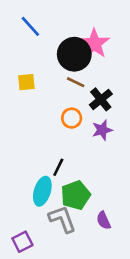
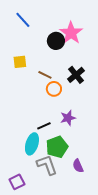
black circle: (74, 54) -> (56, 41), size x0.7
brown line: (76, 82) -> (45, 75), moved
purple star: (102, 130) -> (68, 118), moved
black line: (58, 167) -> (44, 126), turned 40

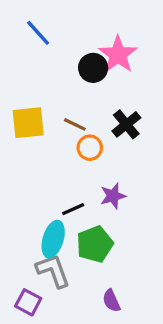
yellow square: (20, 62) -> (28, 123), moved, size x1.5
gray L-shape: (47, 165) -> (53, 271), moved
purple semicircle: (78, 166) -> (111, 301), moved
purple square: (17, 182) -> (28, 302), turned -35

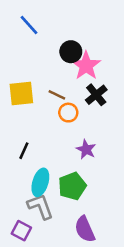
pink star: (118, 55) -> (86, 66), moved
purple star: (113, 196) -> (86, 149), turned -30
black line: (73, 209) -> (24, 151), moved, turned -42
purple semicircle: (111, 301) -> (85, 229), size x1.5

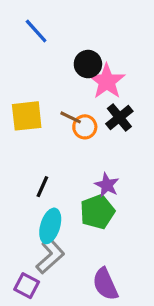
orange circle: (68, 113) -> (85, 127), moved
black line: (24, 151) -> (42, 187), moved
green pentagon: (72, 186) -> (97, 212), moved
gray L-shape: (40, 206) -> (50, 256), turned 68

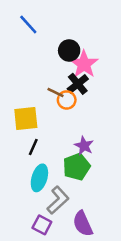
yellow square: (27, 116) -> (26, 119), moved
black cross: (119, 117) -> (78, 84), moved
gray L-shape: (50, 256) -> (58, 200), moved
purple square: (27, 286) -> (42, 225), moved

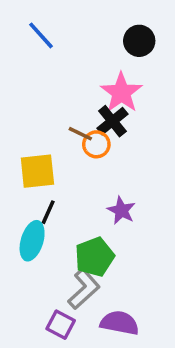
black circle: (69, 50) -> (139, 41), moved
green pentagon: (77, 167) -> (95, 257), moved
cyan ellipse: (39, 178) -> (32, 241), moved
purple semicircle: (83, 224) -> (120, 323), turned 125

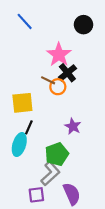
pink star: (121, 93) -> (59, 55), moved
purple semicircle: (120, 323) -> (72, 194), turned 55
purple square: (61, 325) -> (36, 195), turned -35

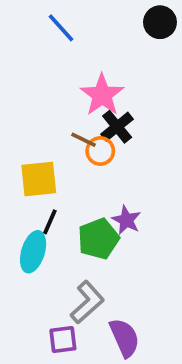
blue line: (25, 21) -> (61, 28), moved
black circle: (84, 25) -> (160, 22), moved
green pentagon: (57, 154) -> (98, 239), moved

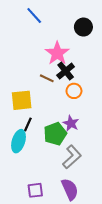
black circle: (160, 22) -> (83, 27), moved
orange circle: (100, 151) -> (74, 91), moved
gray L-shape: (87, 302) -> (72, 157), moved

